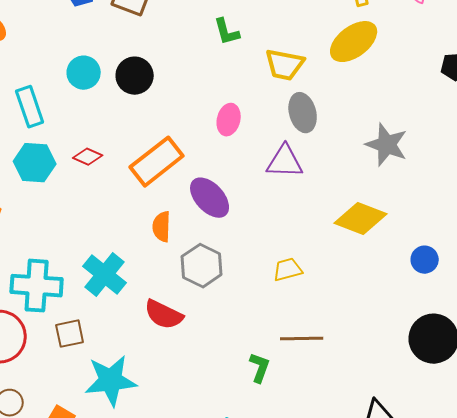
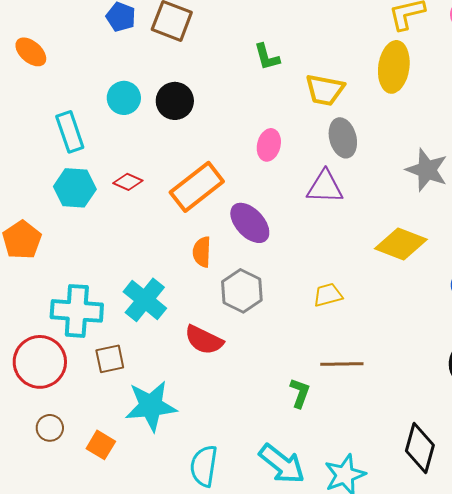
yellow ellipse: (354, 42) -> (394, 67), turned -45

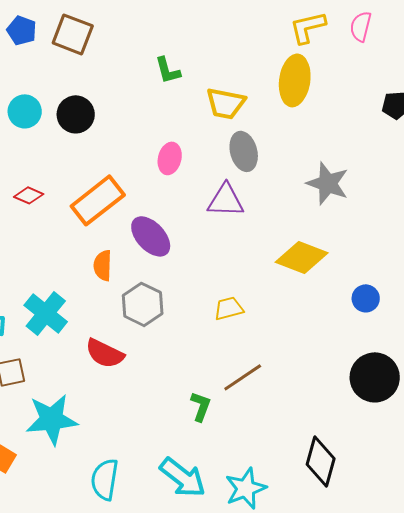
brown line: (342, 364) -> (243, 377), turned -33

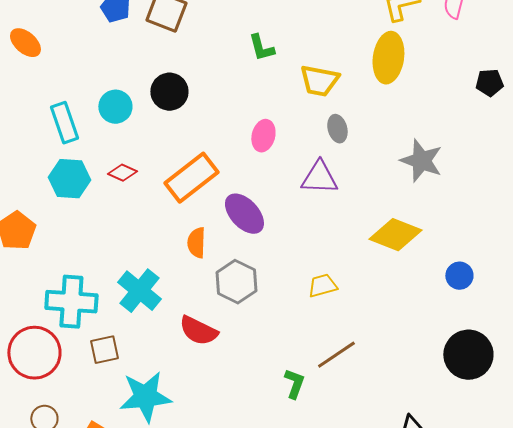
cyan circle: (25, 111) -> (115, 107), moved
gray ellipse: (244, 151) -> (337, 129), size x0.7

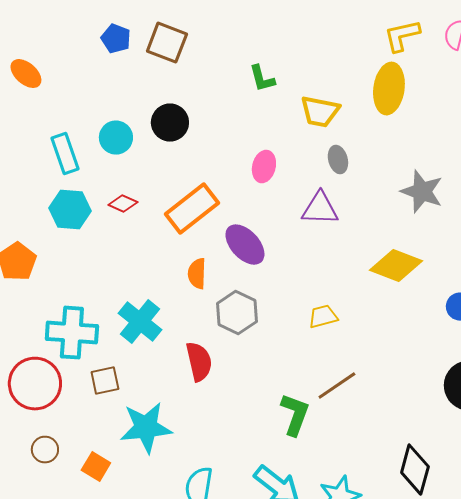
red semicircle: (198, 331) -> (199, 362), turned -129
green L-shape: (294, 384) -> (295, 415), size x1.4

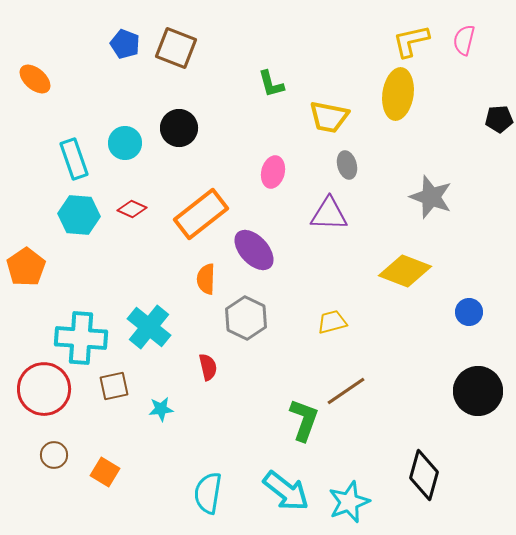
red semicircle: (199, 362) -> (208, 367), size x0.7
cyan star: (146, 428) -> (161, 409), moved, size x0.5

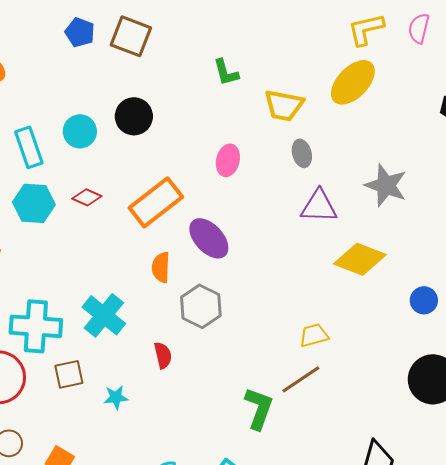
yellow ellipse: (398, 94) -> (353, 82), turned 36
purple triangle: (329, 214) -> (319, 206), moved
yellow trapezoid: (332, 322) -> (314, 335), moved

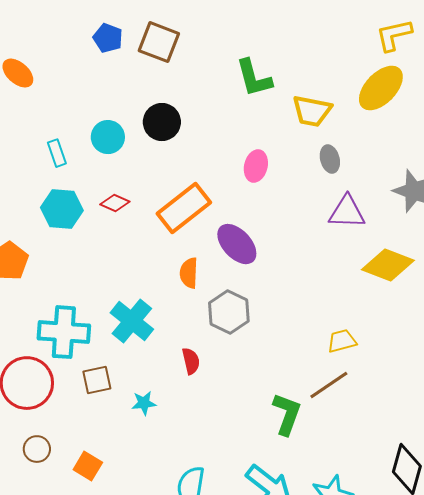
green L-shape: (226, 72) -> (254, 78), size x1.4
cyan rectangle: (29, 147) -> (57, 153), size x0.7

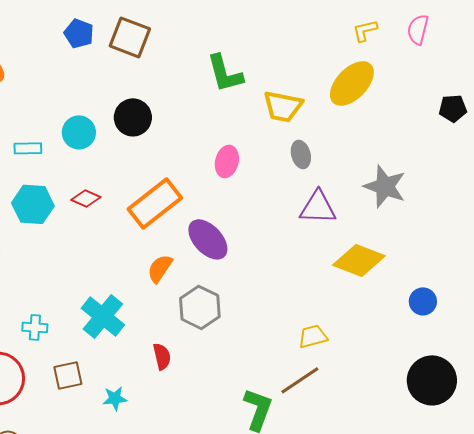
yellow L-shape: (394, 35) -> (365, 30), size x0.7
cyan rectangle: (57, 153) -> (28, 148), turned -72
orange semicircle: (189, 273) -> (160, 268), turned 32
cyan cross: (64, 332) -> (35, 327), size x0.5

